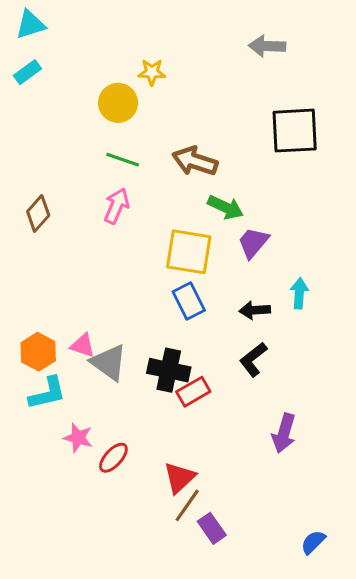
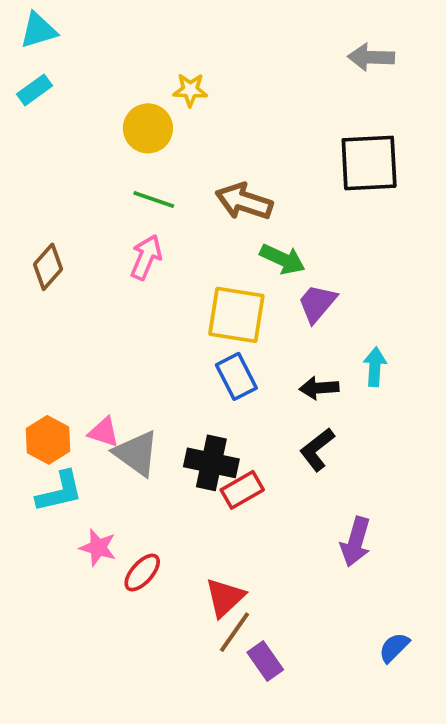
gray arrow: (267, 46) -> (371, 57), moved
blue semicircle: (313, 542) -> (394, 647), moved

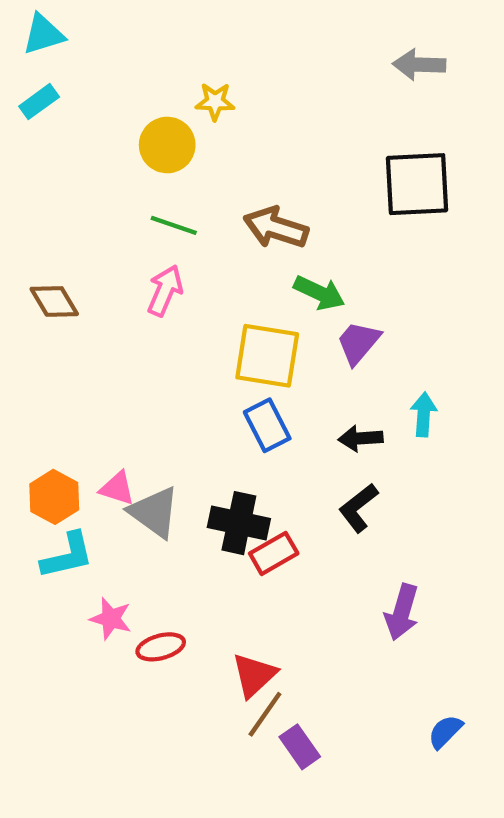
brown diamond: (48, 267) -> (54, 301), turned -72
red ellipse: (142, 573) -> (161, 647), turned 33

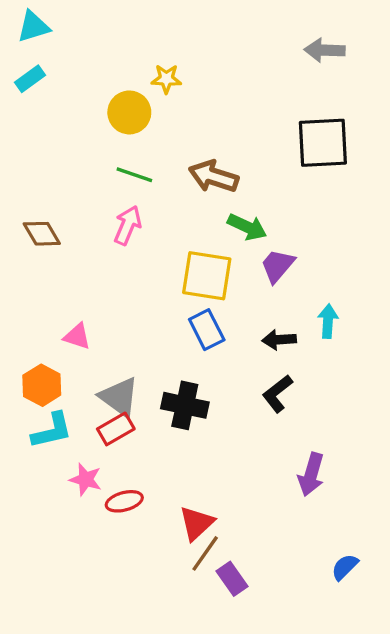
pink triangle: (117, 488) -> (77, 336), moved
red rectangle: (274, 553) -> (116, 429), moved

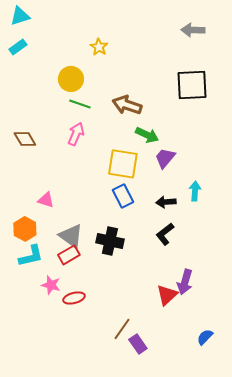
yellow star: (166, 79) -> (99, 47), turned 30
yellow circle: (129, 112) -> (71, 79), moved
red triangle: (197, 523) -> (167, 295), moved

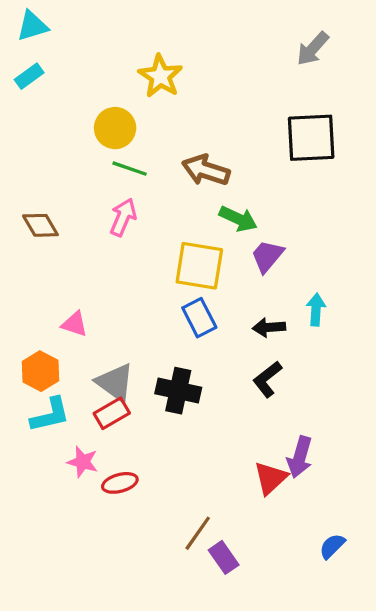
gray arrow: (193, 30) -> (313, 49), turned -50
yellow star: (99, 47) -> (160, 76), size x1.5

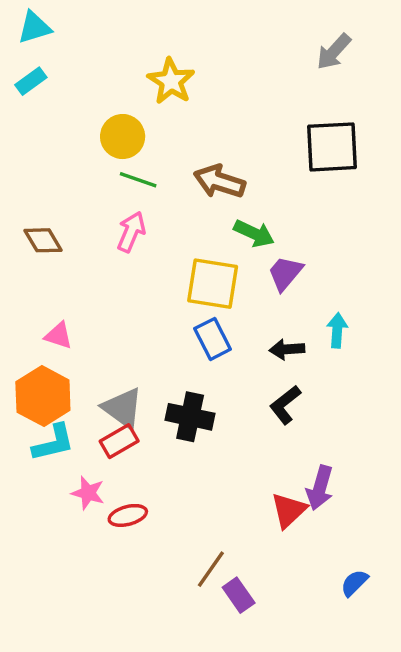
pink triangle: (75, 324) -> (59, 335), moved
orange hexagon: (40, 371) -> (43, 396), size x1.4

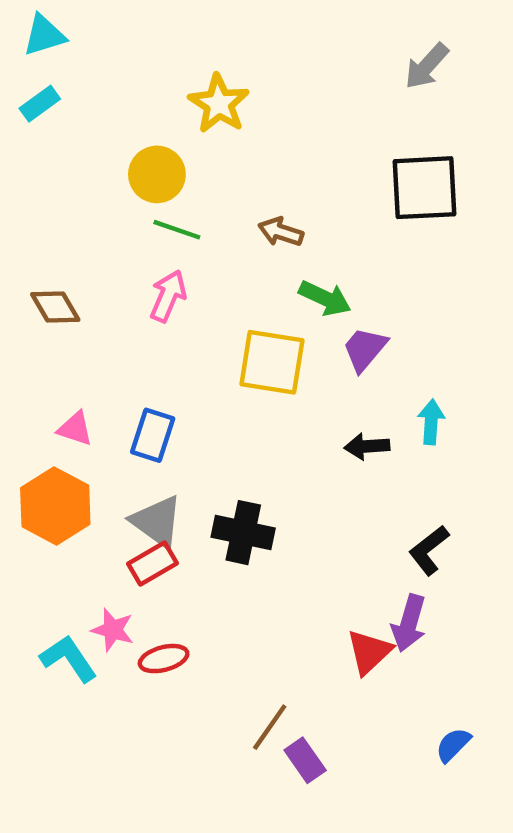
brown arrow: (219, 182) -> (281, 232), size x0.7
blue rectangle: (213, 339) -> (153, 435), moved, turned 45
black L-shape: (285, 405) -> (429, 550), moved
cyan L-shape: (53, 443) -> (69, 659), moved, turned -111

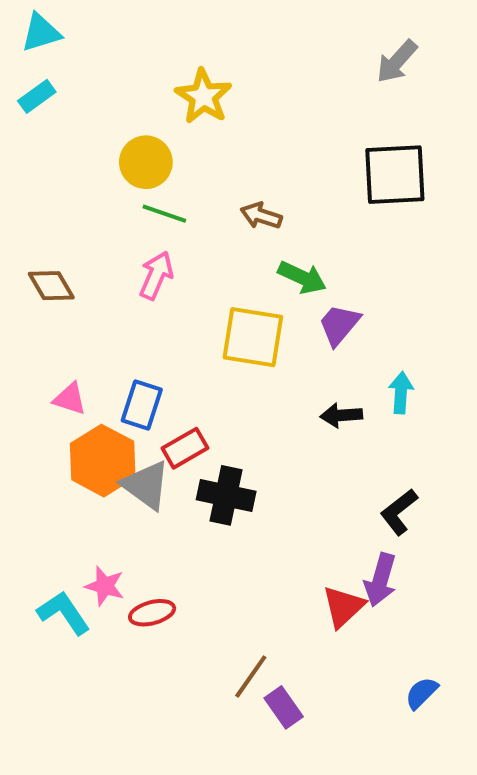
orange hexagon: (55, 506) -> (103, 461), moved
red rectangle: (153, 563) -> (185, 448), moved

